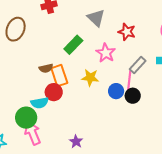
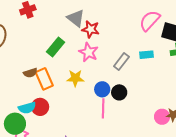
red star: (127, 32) -> (91, 29), moved
pink line: (129, 80) -> (103, 108), moved
red circle: (54, 92) -> (40, 107), moved

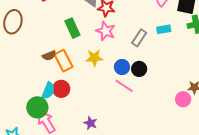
green rectangle: (56, 47) -> (72, 28), turned -60
cyan semicircle: (27, 108) -> (48, 91), turned -48
pink line: (103, 108) -> (124, 86), turned -54
pink circle: (162, 117) -> (183, 99), moved

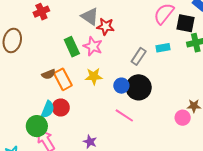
pink star: (106, 31) -> (93, 46), moved
black circle: (139, 69) -> (139, 87), size x1.6
pink line: (124, 86) -> (124, 115), moved

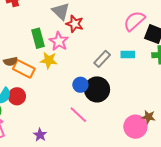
yellow star: (94, 76) -> (49, 60), moved
orange rectangle: (63, 79) -> (24, 69), turned -45
pink circle: (183, 118) -> (135, 127), size x1.5

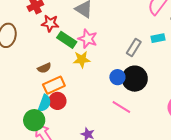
red star: (75, 24) -> (50, 23), moved
green rectangle: (38, 38) -> (67, 40), turned -30
orange rectangle: (24, 69) -> (54, 85), moved, turned -40

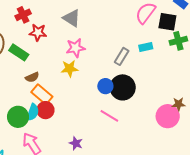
pink star: (88, 39) -> (76, 48), turned -30
green rectangle: (67, 40) -> (19, 52), moved
orange rectangle: (54, 85) -> (42, 94), turned 65
green circle: (34, 120) -> (18, 117), moved

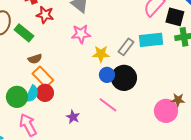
cyan rectangle: (146, 47) -> (151, 40), size x1.6
yellow star: (70, 69) -> (101, 54), moved
purple star: (76, 143) -> (73, 117), moved

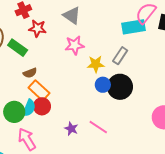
cyan rectangle: (151, 40) -> (134, 27), moved
pink line: (108, 105) -> (98, 127), moved

